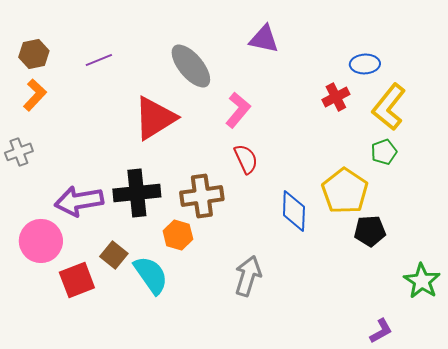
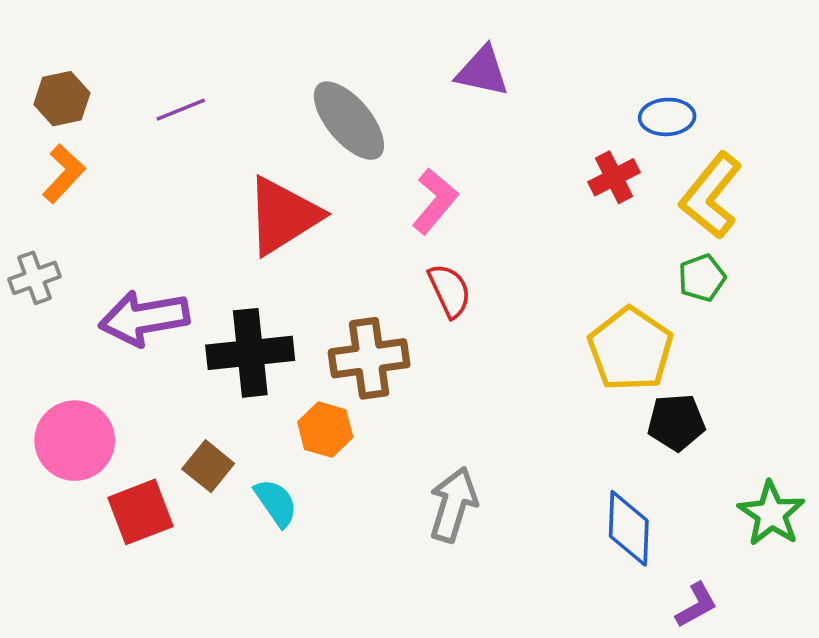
purple arrow: (79, 201) -> (144, 318), moved
blue diamond: (294, 211) -> (629, 528), moved
cyan semicircle: (151, 275) -> (276, 503), size x0.7

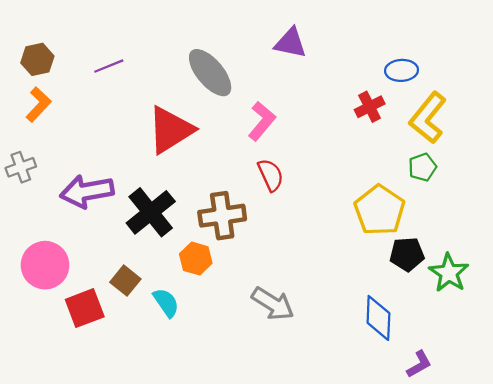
black cross: (250, 353) -> (151, 212), turned -33
gray arrow: (453, 505) -> (273, 304), turned 105
green star: (771, 514) -> (449, 273), moved

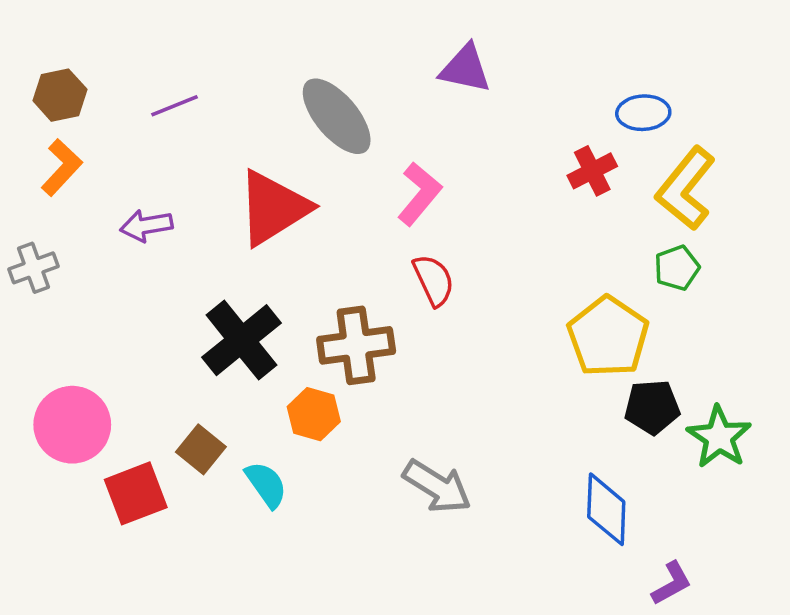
purple arrow: (87, 191) -> (146, 226), moved, size x0.6

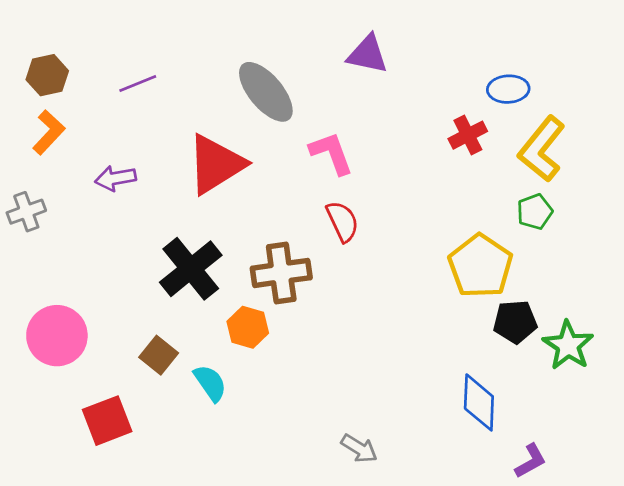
pink L-shape: (419, 194) -> (331, 153), turned -60
gray arrow: (437, 486) -> (359, 448), moved, size x0.7
red square: (136, 493) -> (107, 421), moved

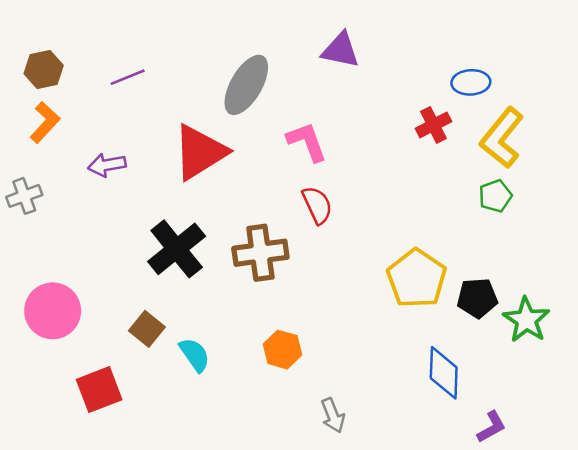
gray ellipse: (266, 92) -> (246, 85), turned 70
yellow pentagon: (480, 266) -> (417, 279), moved
orange hexagon: (248, 327) -> (282, 350), moved
gray arrow: (359, 448) -> (333, 415), turned 36

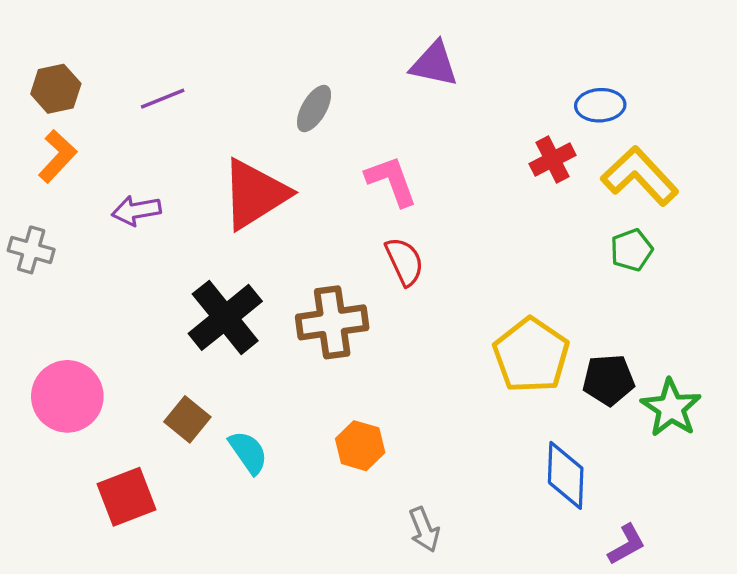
gray ellipse: (246, 85) -> (314, 109), size x0.6
yellow L-shape: (502, 138) -> (640, 176), turned 98
gray cross: (24, 196) -> (31, 250), turned 36

